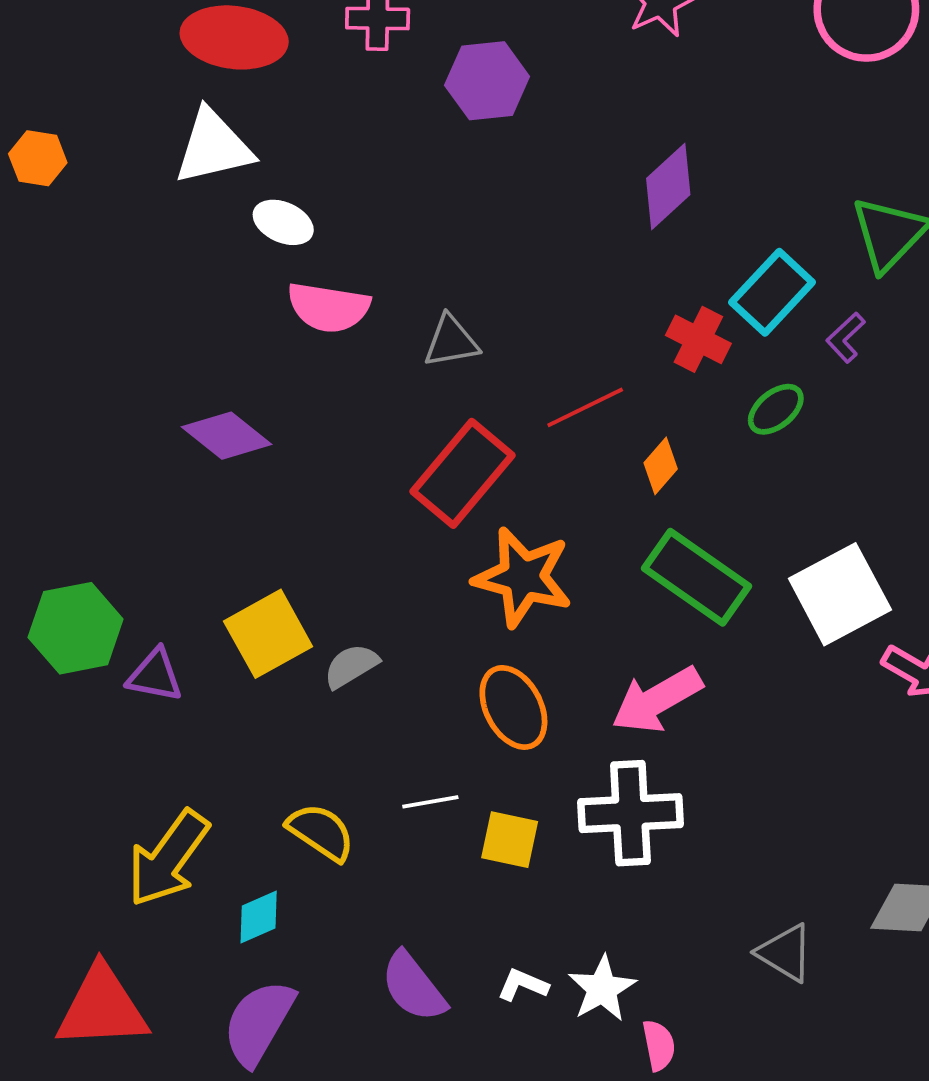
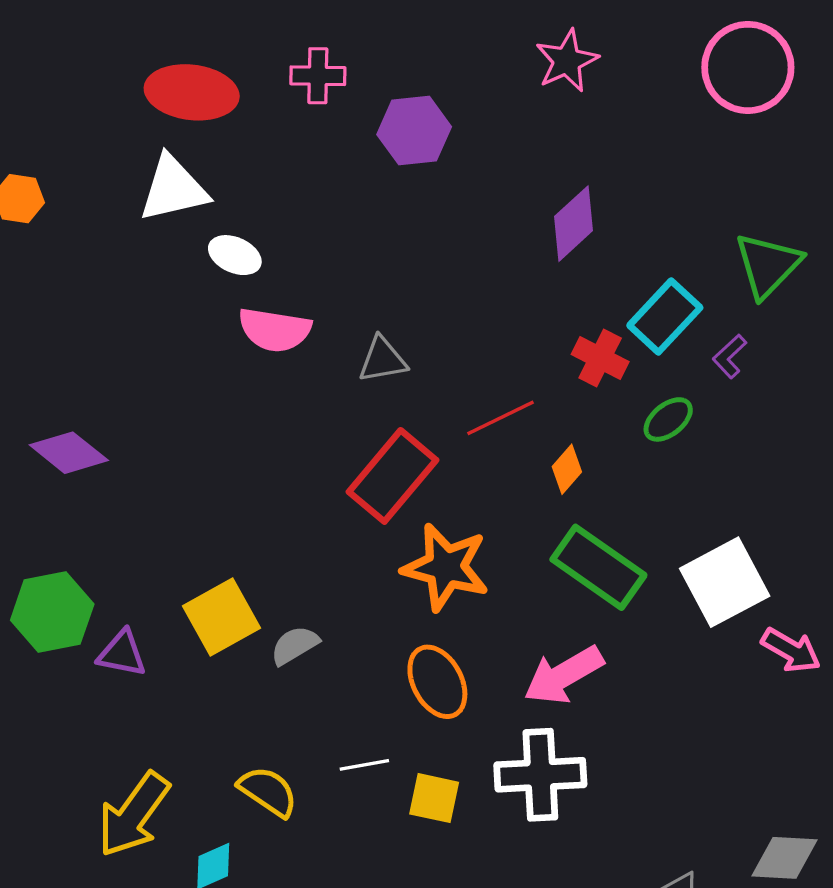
purple diamond: (227, 436) -> (69, 453), moved

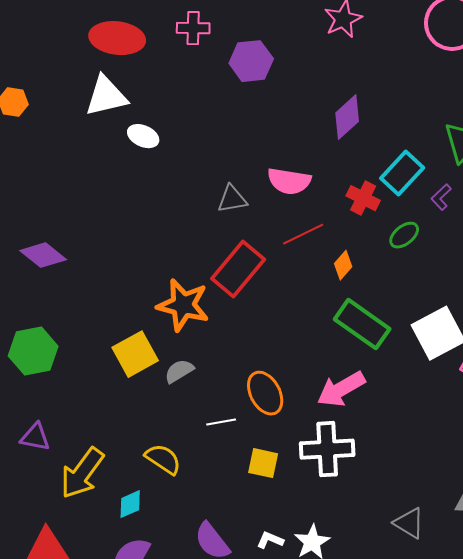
pink semicircle: (275, 330) -> (289, 181), moved
orange star: (446, 567) -> (183, 305), moved
purple triangle: (122, 654) -> (35, 437), moved
white line: (364, 765) -> (221, 422), moved

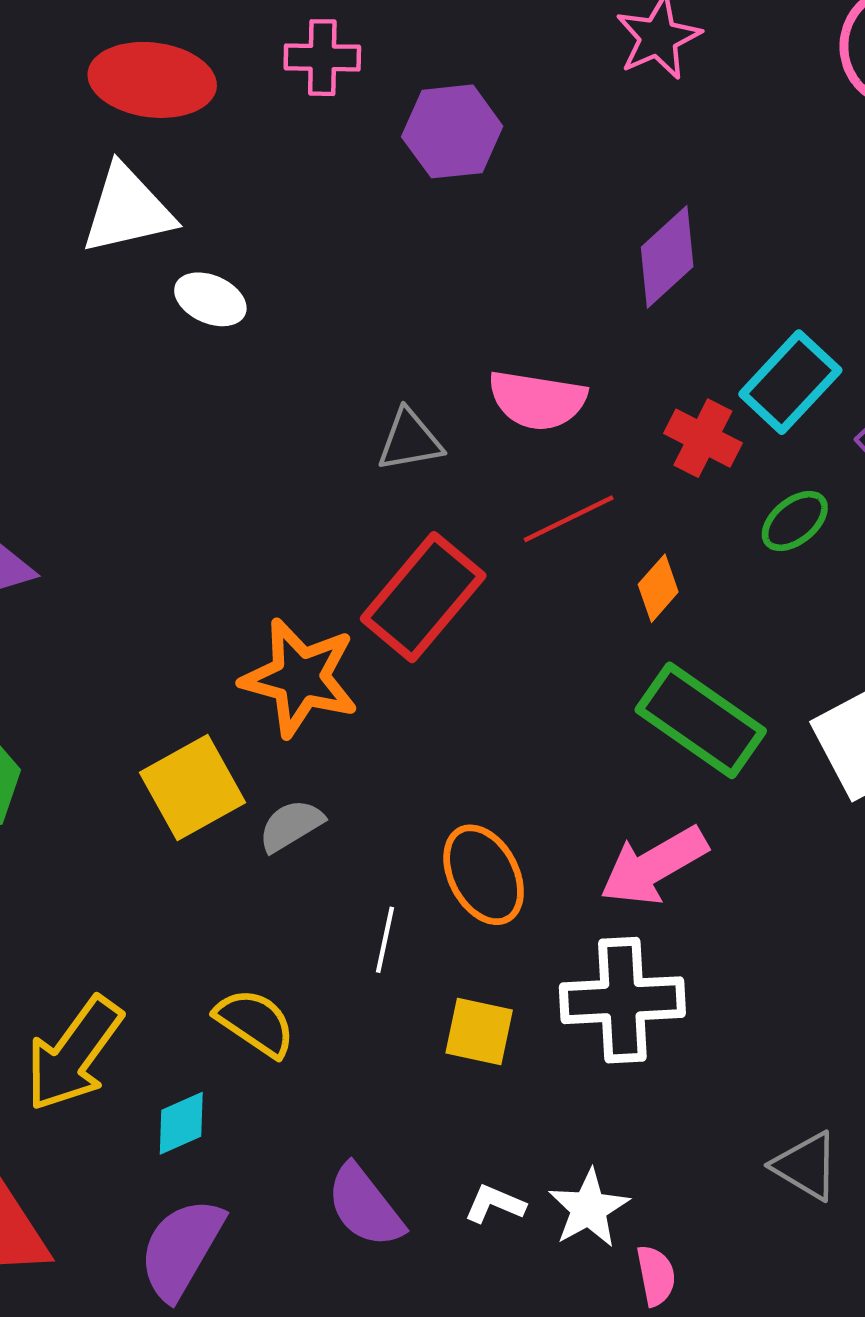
white line: (221, 422) -> (385, 940), turned -68

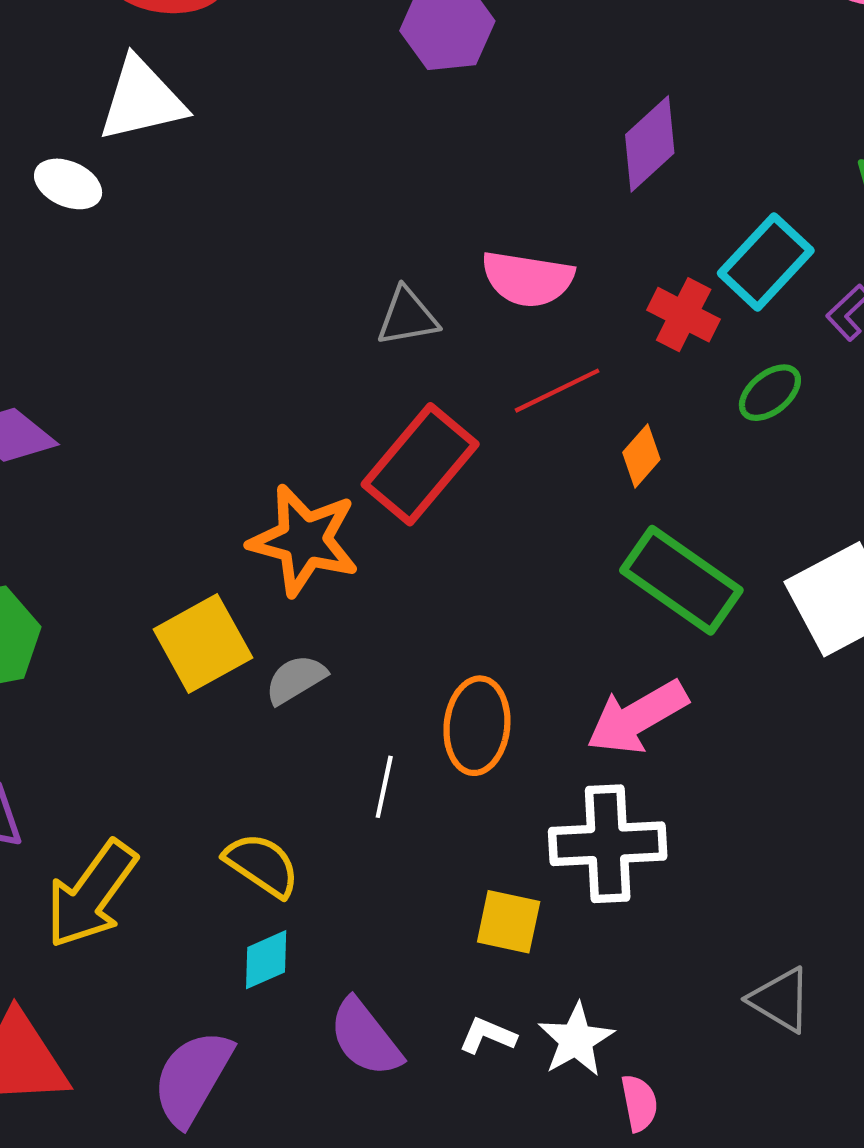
white ellipse: (210, 299) -> (68, 184), moved
orange ellipse: (484, 875) -> (477, 726), turned 34
yellow square: (479, 1031) -> (509, 922), moved
cyan diamond: (181, 1123) -> (266, 960), moved

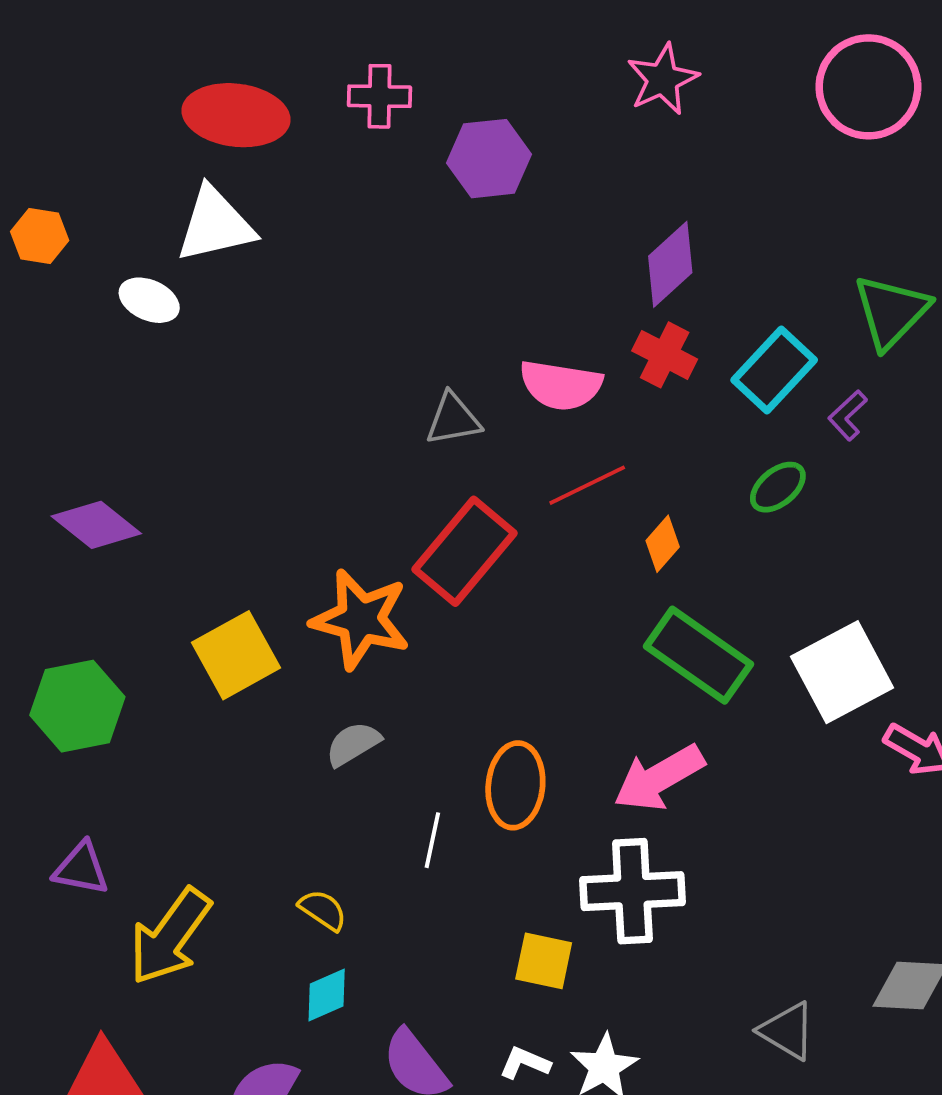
red cross: (684, 315) -> (665, 355), moved
yellow square: (203, 643) -> (236, 655), moved
yellow semicircle: (262, 865) -> (323, 910), size x0.7

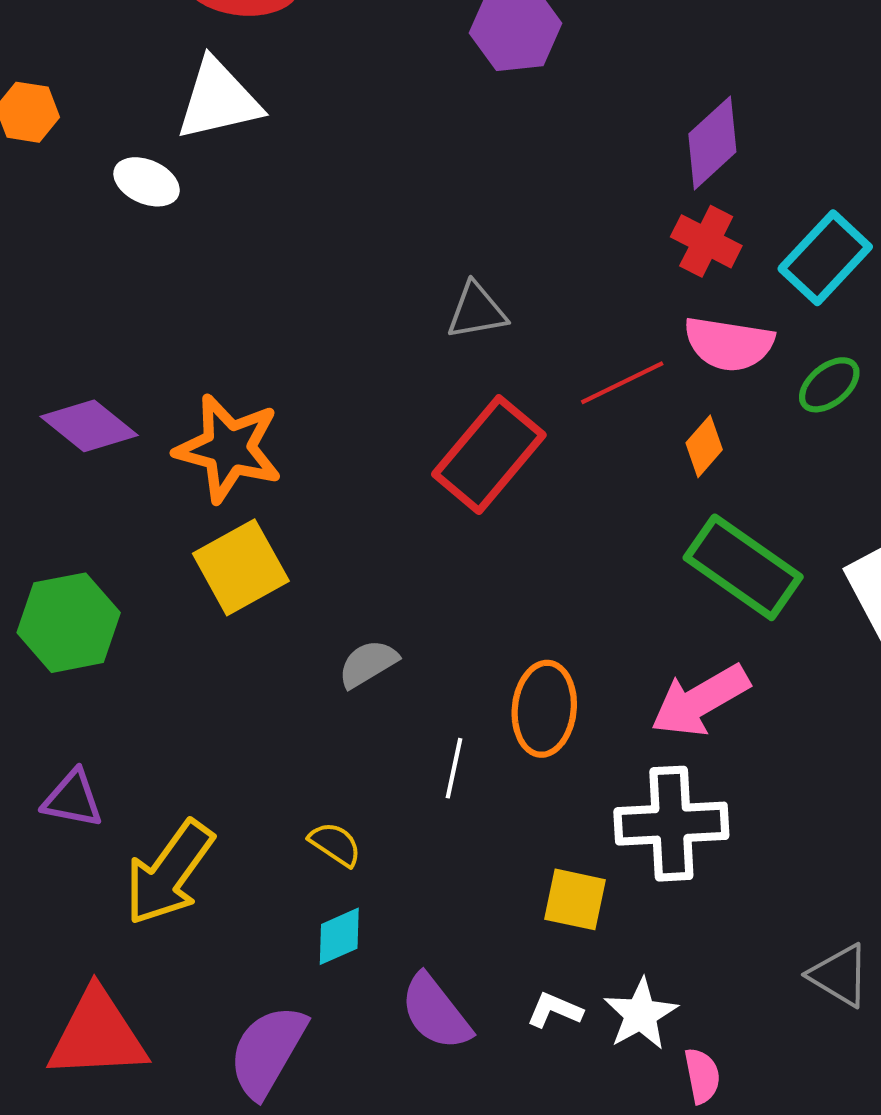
pink semicircle: (561, 385) -> (729, 344), moved
orange star: (361, 619) -> (229, 448), moved

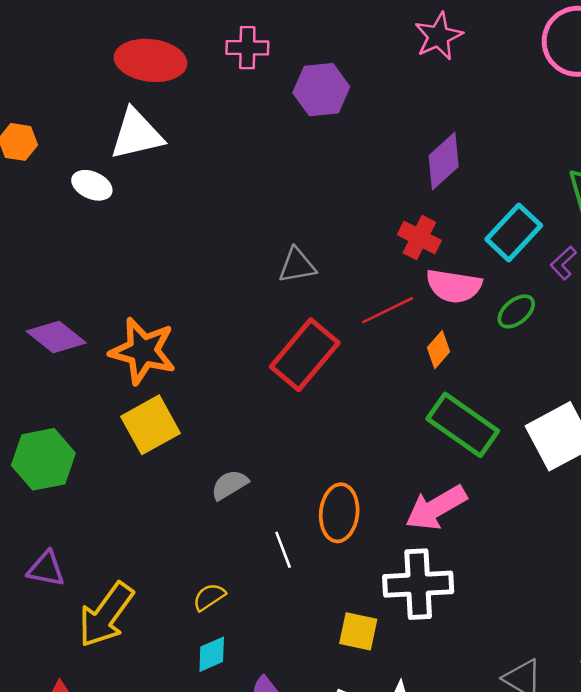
red cross: (706, 241) -> (419, 238), moved
white line: (454, 768) -> (283, 550), turned -33
yellow semicircle: (335, 844) -> (209, 597), turned -68

